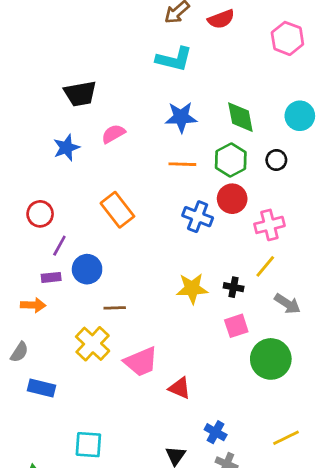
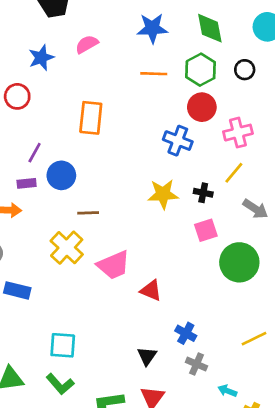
orange rectangle: (117, 210) -> (91, 118), turned 44
red circle: (40, 214) -> (17, 96), moved
blue cross: (198, 217) -> (178, 141), moved

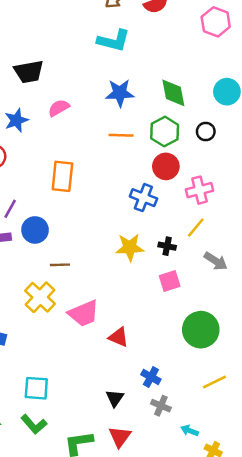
green circle: (239, 262) -> (201, 330), moved

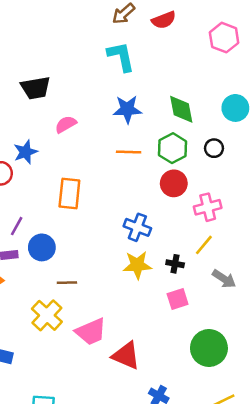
cyan L-shape: (114, 41) -> (121, 56), turned -116
blue star: (16, 120) -> (25, 152), moved
blue cross: (143, 198) -> (137, 227), moved
red triangle: (119, 337) -> (126, 356), size x1.4

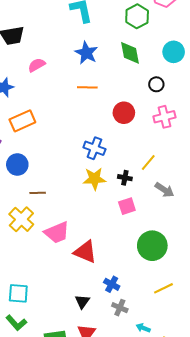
blue star: (127, 109) -> (86, 53), turned 30
green hexagon: (173, 148) -> (137, 16), moved
orange rectangle: (69, 193) -> (22, 121), moved, turned 60
pink cross: (208, 207) -> (164, 117), moved

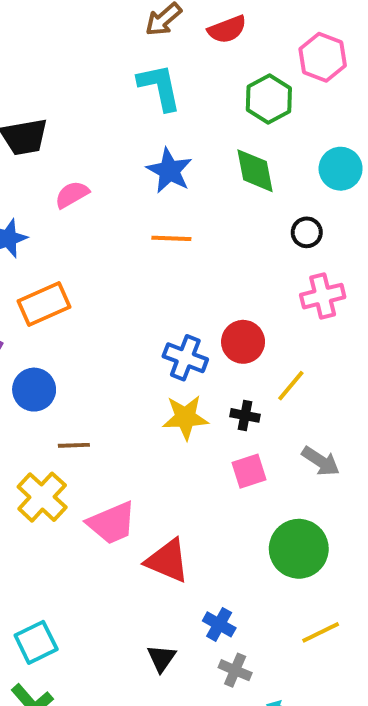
red circle: (124, 113) -> (243, 342), moved
gray arrow: (164, 190) -> (321, 461), moved
cyan square: (18, 293) -> (36, 642), turned -30

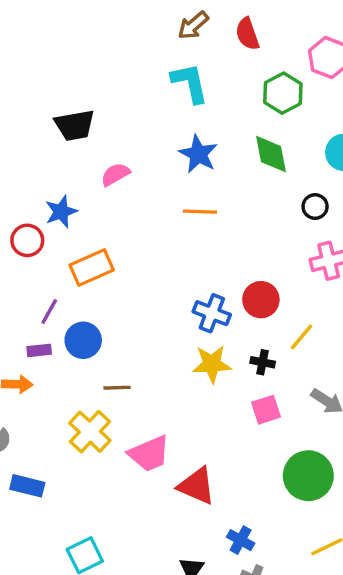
red semicircle: (227, 29) -> (247, 34), turned 92

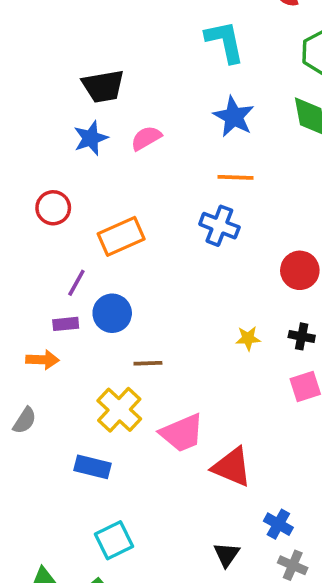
blue star: (61, 212) -> (91, 138), moved
blue cross: (212, 313) -> (219, 226), moved
yellow star: (212, 364) -> (248, 338), size x0.6
blue rectangle: (27, 486) -> (93, 467), moved

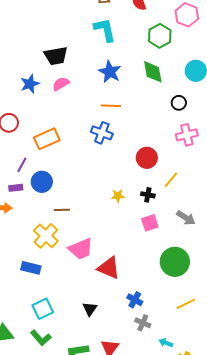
black trapezoid: (103, 86) -> (56, 56), moved
black triangle: (227, 555) -> (90, 309), moved

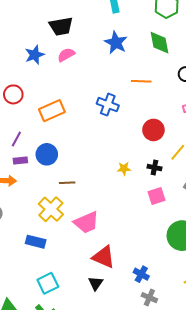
orange line: (111, 106) -> (141, 81), moved
purple line: (22, 165) -> (16, 139), moved
red triangle: (109, 268) -> (104, 257), moved

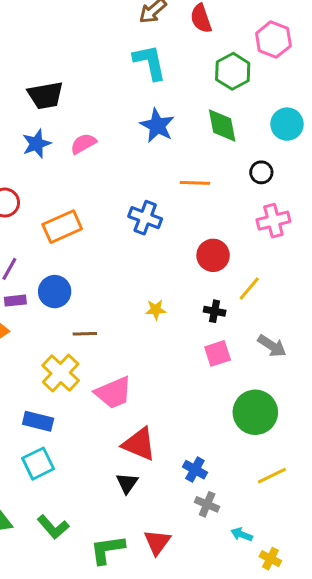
black trapezoid: (61, 26) -> (46, 95), moved
yellow star: (124, 169) -> (156, 310), moved
cyan square: (48, 283) -> (38, 464), moved

